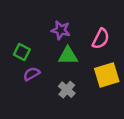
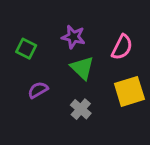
green square: (22, 52) -> (26, 49), moved
green triangle: (68, 56) -> (82, 68), turned 45

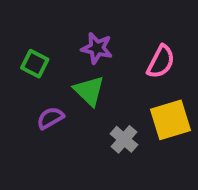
green triangle: (82, 68) -> (89, 91), moved
gray cross: (81, 109) -> (124, 139), moved

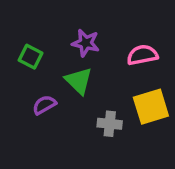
pink semicircle: (161, 62) -> (142, 55), turned -128
gray cross: (124, 139) -> (110, 124), turned -35

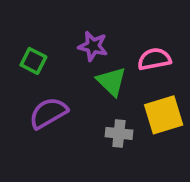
green triangle: (79, 81) -> (112, 81), moved
purple semicircle: (44, 105) -> (48, 113), size x1.5

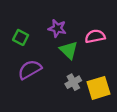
yellow square: (164, 115) -> (98, 88), moved
gray cross: (119, 133) -> (73, 82), turned -35

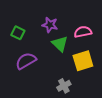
gray cross: (73, 82) -> (64, 86), moved
yellow square: (98, 88) -> (83, 61), moved

